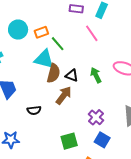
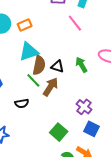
green line: (58, 44) -> (33, 80), moved
cyan triangle: (44, 59) -> (29, 52), turned -30
green square: (69, 141) -> (59, 132), turned -30

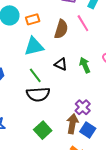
brown semicircle: (39, 65) -> (61, 29), moved
brown arrow: (50, 87) -> (72, 124), moved, turned -30
black semicircle: (22, 103) -> (38, 94), moved, size x1.6
green square: (59, 132) -> (43, 130), moved

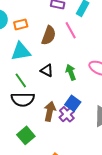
brown arrow: (72, 124) -> (50, 111), moved
blue square: (88, 130) -> (73, 103), moved

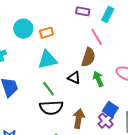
brown semicircle: (49, 35) -> (88, 57), moved
blue square: (73, 103) -> (110, 109), moved
purple cross: (67, 114) -> (106, 121), moved

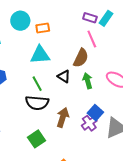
purple rectangle: (83, 11) -> (90, 18), moved

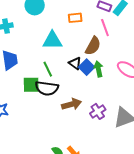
orange rectangle: (43, 28) -> (75, 18), moved
blue square: (95, 113) -> (87, 67), moved
brown arrow: (63, 117) -> (72, 104), turned 54
green square: (36, 139) -> (31, 85), moved, turned 30

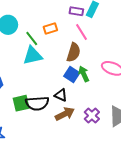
black triangle: (75, 63) -> (61, 95), moved
green line: (48, 69) -> (32, 39), moved

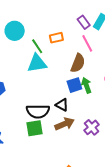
purple rectangle: (76, 11) -> (84, 22), turned 40
blue square: (72, 75) -> (74, 85), turned 35
green square: (21, 103) -> (34, 128), moved

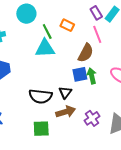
orange rectangle: (56, 38) -> (67, 25), turned 32
black triangle: (62, 105) -> (65, 93), turned 32
green square: (34, 128) -> (41, 129), moved

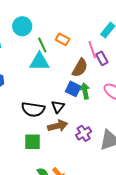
purple rectangle: (96, 13) -> (102, 58), moved
blue square: (80, 74) -> (73, 89), turned 35

